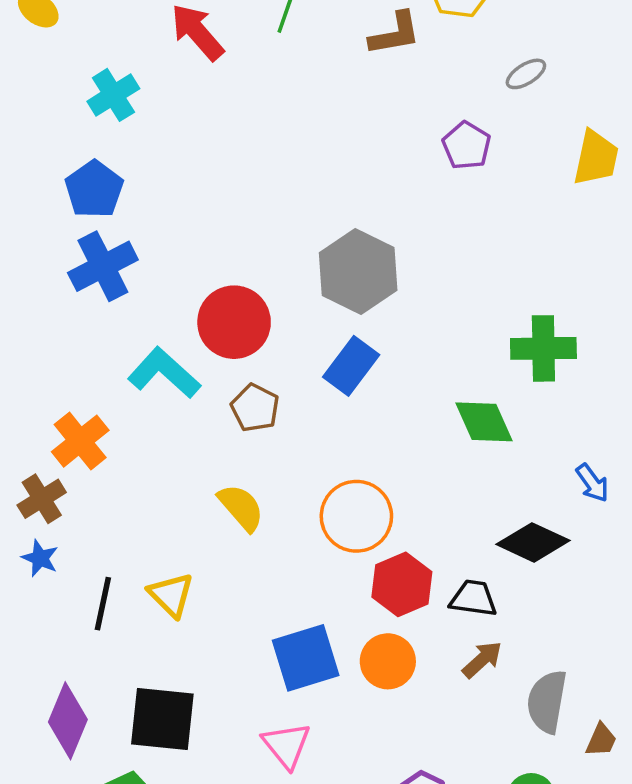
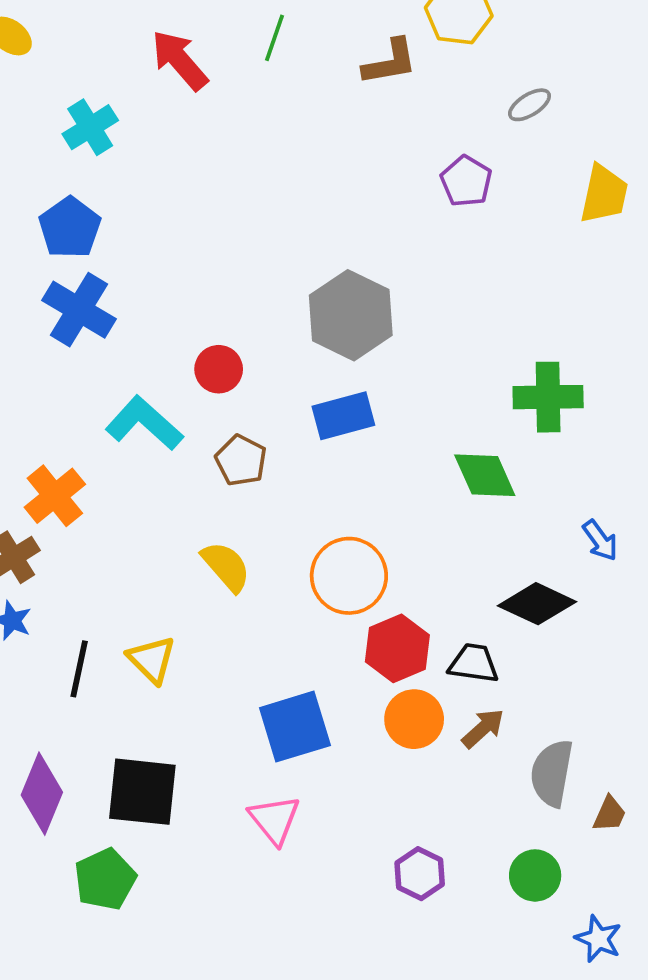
blue cross: (103, 266) -> (79, 310), turned -32
red circle: (234, 322) -> (219, 369), size x0.6
blue rectangle: (351, 366) -> (343, 416), turned 38
orange circle: (388, 661) -> (414, 719), moved

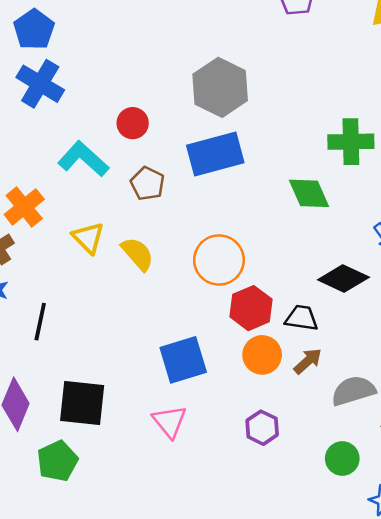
blue rectangle: (343, 416) -> (215, 154), size x1.4
yellow triangle: (152, 660) -> (88, 238), moved
gray semicircle: (552, 773) -> (353, 391), turned 63
purple hexagon: (420, 874) -> (262, 428), moved

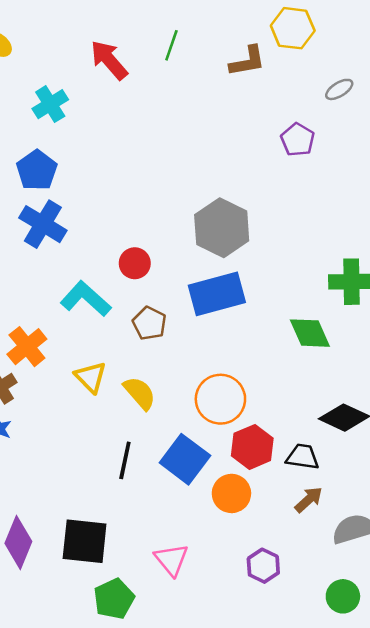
black line: (40, 322) -> (125, 460), moved
orange circle: (262, 355) -> (231, 493), moved
blue square: (183, 360) -> (185, 459), moved, turned -36
green pentagon: (57, 461) -> (114, 599), moved

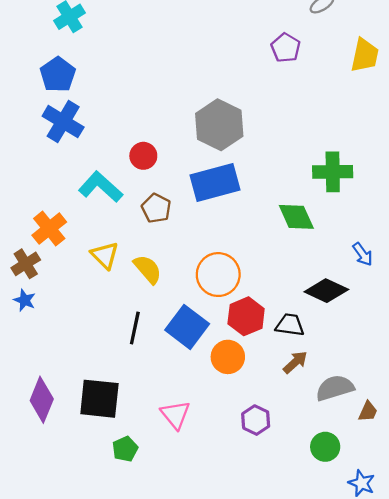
green pentagon: (114, 599) -> (125, 449), size x0.7

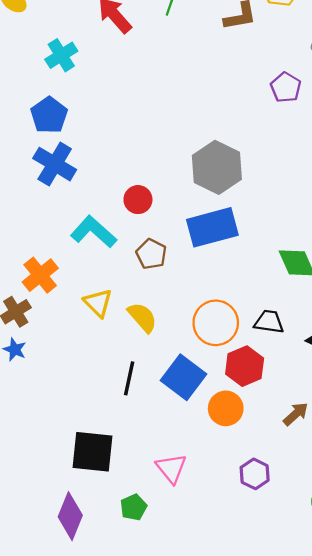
black trapezoid: (290, 325) -> (269, 322), moved
purple diamond: (42, 400) -> (70, 516), moved
green pentagon: (125, 449) -> (134, 507), moved

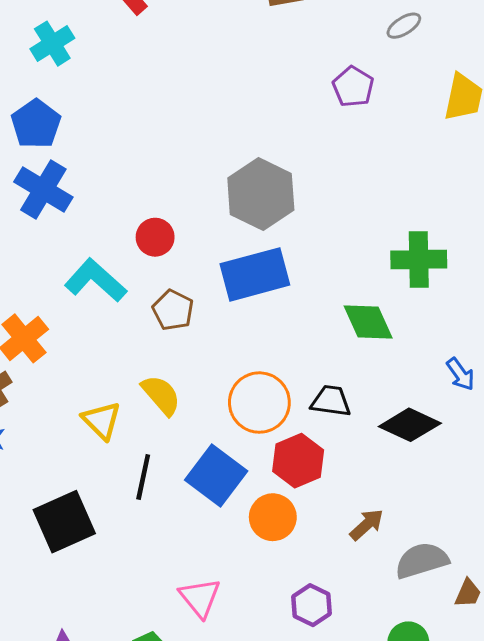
yellow triangle: (98, 303) -> (101, 420), moved
black square: (92, 452) -> (64, 522), moved, turned -30

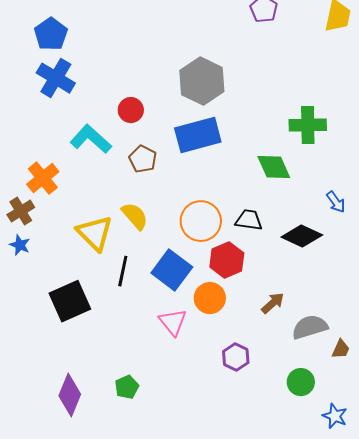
yellow triangle: (101, 420) -> (95, 233), size x1.4
pink triangle: (200, 598) -> (173, 322), moved

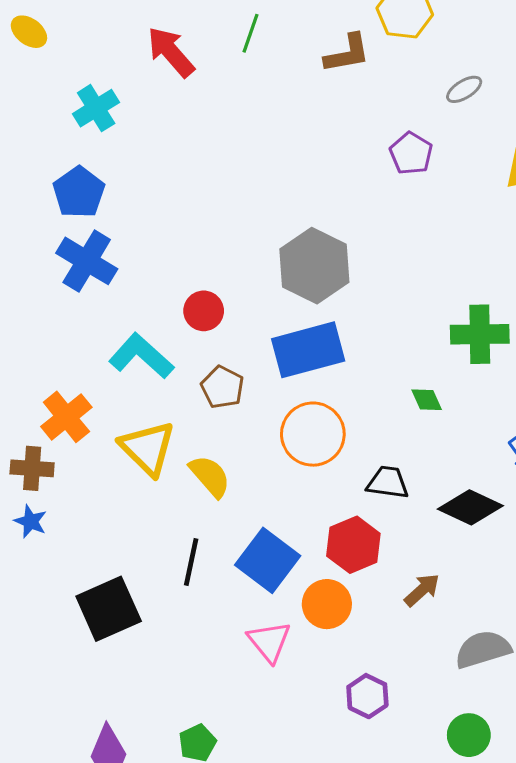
green diamond: (274, 167) -> (427, 400), size x0.6
brown cross: (21, 211) -> (32, 468), turned 36
orange circle: (201, 221) -> (313, 434), moved
yellow triangle: (95, 233) -> (148, 448), moved
brown arrow: (273, 303) -> (422, 590), moved

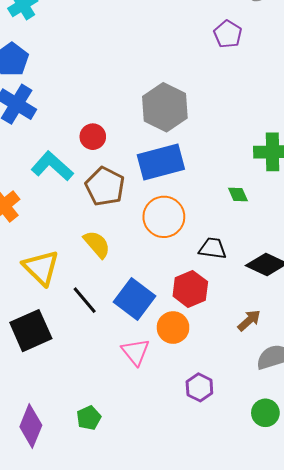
brown pentagon: (222, 387) -> (105, 186), size x1.4
yellow triangle: (148, 448) -> (41, 268), moved
black line: (191, 562) -> (85, 300), turned -52
brown arrow: (422, 590) -> (249, 320), moved

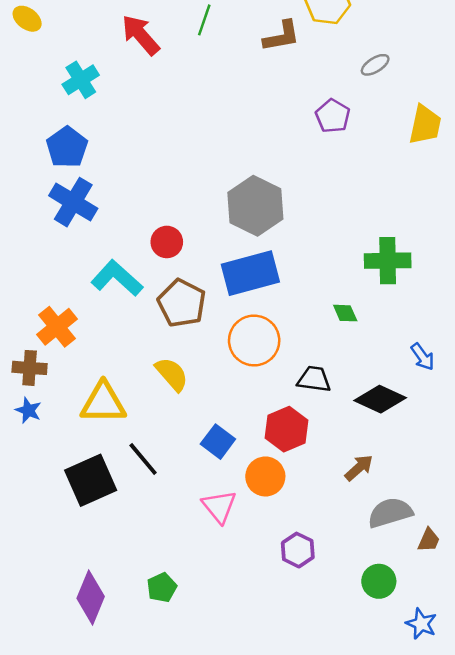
yellow triangle: (41, 268) -> (103, 403), turned -45
blue square: (134, 299) -> (218, 442), size x0.7
black line: (85, 300) -> (143, 459), moved

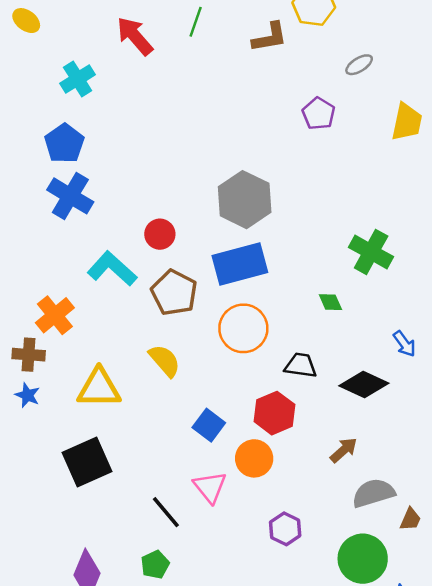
green cross: (388, 261) -> (371, 252), turned 30
black line: (143, 459) -> (166, 512), moved
green circle: (379, 581) -> (363, 559), size x1.5

